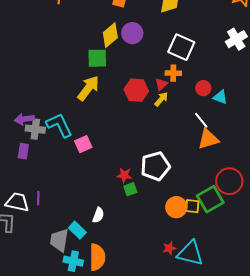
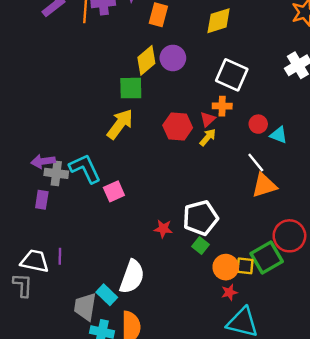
green square: (130, 189) -> (201, 245), moved, turned -32
white semicircle: (98, 215) -> (132, 277), size x1.8
red star: (169, 248) -> (229, 292), moved

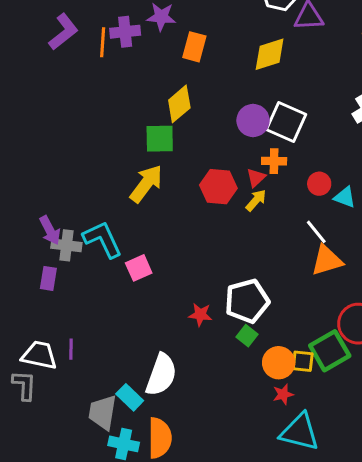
purple circle: (173, 58) -> (253, 120), moved
purple arrow: (43, 161) -> (50, 230), turned -110

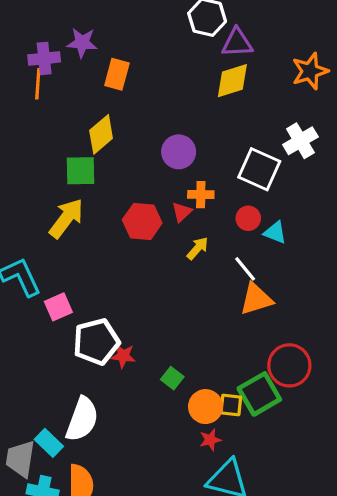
orange line: (103, 42) -> (38, 84), moved
yellow diamond: (270, 54) -> (232, 81), moved
white square: (286, 122) -> (259, 169), moved
yellow arrow: (256, 200) -> (198, 248), moved
white pentagon: (247, 301) -> (96, 342), moved

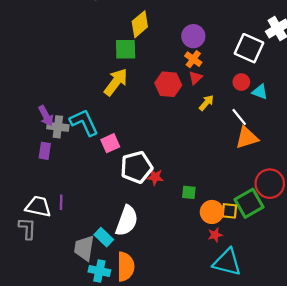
orange cross: (201, 195) -> (193, 59), moved, turned 35
green square: (172, 378) -> (189, 192), turned -32

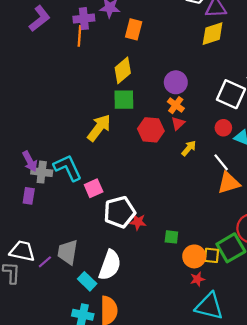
green square: (126, 49) -> (124, 100), moved
purple line: (61, 202) -> (45, 262), moved, turned 48
gray trapezoid: (84, 248) -> (68, 252), moved

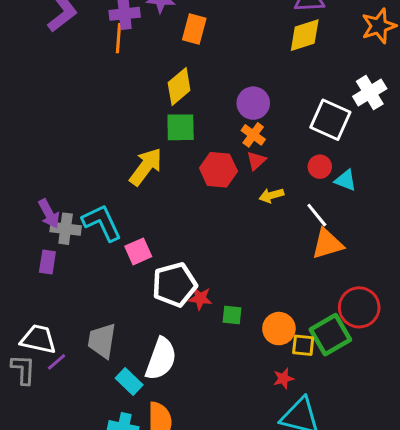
yellow arrow: (189, 148) -> (271, 195), turned -147
green square: (171, 237) -> (232, 315), moved
orange circle: (194, 256) -> (279, 329), moved
purple line: (45, 262) -> (57, 362), moved

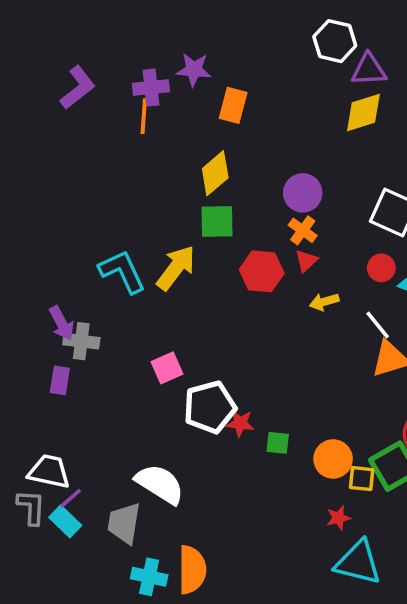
cyan L-shape: (102, 223) -> (122, 271), moved
gray trapezoid: (102, 341) -> (124, 523), moved
white semicircle: (161, 359) -> (160, 484), moved, turned -78
cyan rectangle: (129, 382) -> (65, 521), moved

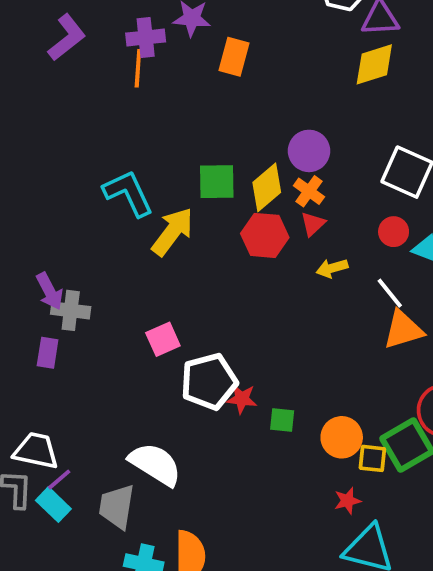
yellow diamond: (215, 173) -> (267, 187), moved
cyan L-shape: (122, 271) -> (128, 193), moved

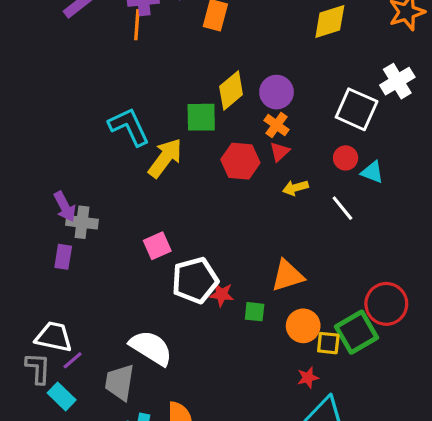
yellow diamond: (267, 187) -> (231, 91), moved
orange triangle: (403, 330) -> (287, 276), moved
cyan rectangle: (53, 505) -> (62, 396), moved

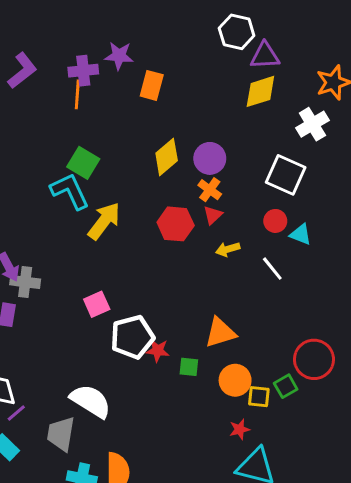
white cross: (397, 81) -> (312, 124), moved
green square: (201, 117) -> (83, 163), moved, turned 32
green square: (357, 332) -> (286, 386), size x0.6

